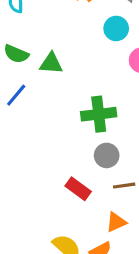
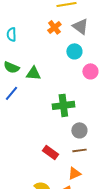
gray circle: (107, 155) -> (79, 130), moved

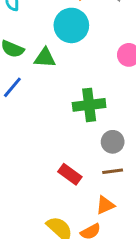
cyan circle: (74, 51) -> (71, 25), moved, size x1.5

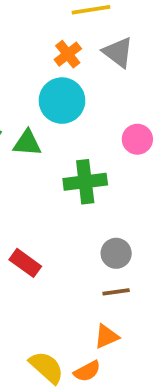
green cross: (89, 105) -> (85, 182), moved
red rectangle: (70, 174) -> (25, 263), moved

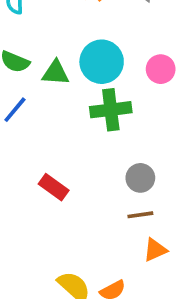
cyan circle: (62, 101) -> (102, 62), moved
orange triangle: (106, 336) -> (155, 250), moved

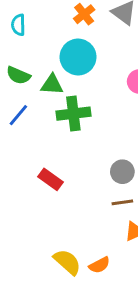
cyan circle: (102, 62) -> (78, 57), moved
green cross: (111, 110) -> (73, 114), moved

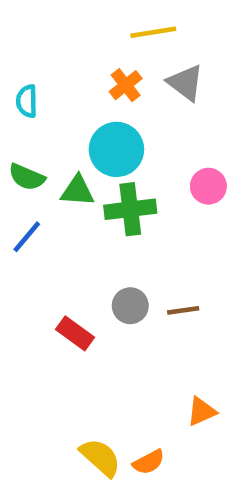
green cross: (73, 114) -> (130, 209), moved
gray circle: (122, 172) -> (130, 306), moved
brown line: (122, 202) -> (183, 310), moved

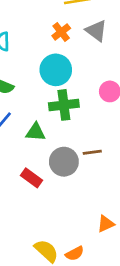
green triangle: (77, 191) -> (36, 132), moved
gray circle: (130, 306) -> (64, 162), size x1.4
brown line: (183, 310) -> (92, 152), moved

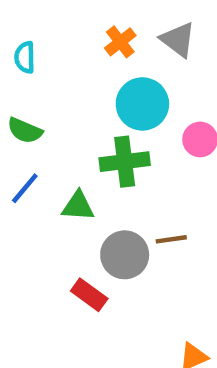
cyan circle: (56, 70) -> (142, 104), moved
red rectangle: (31, 178) -> (89, 295), moved

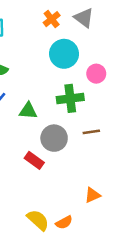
green cross: (125, 162) -> (70, 98), moved
brown line: (171, 239) -> (91, 132), moved

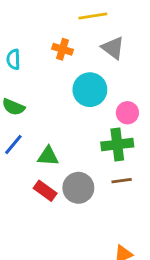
orange cross: (52, 19) -> (62, 49), moved, turned -35
green cross: (70, 98) -> (117, 145), moved
red rectangle: (34, 160) -> (45, 191), moved

